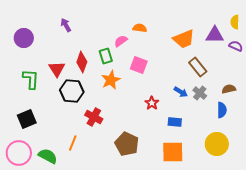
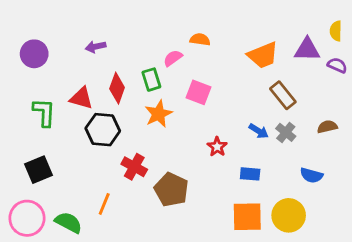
purple arrow: (66, 25) -> (96, 47), moved, turned -72
red triangle: (57, 69) -> (81, 98), turned -42
blue semicircle: (222, 110) -> (312, 175), moved, turned 105
brown pentagon: (127, 144) -> (171, 190), moved
yellow circle: (217, 144) -> (289, 215), moved

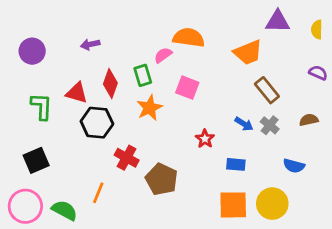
orange semicircle: (200, 40) -> (189, 38), size x1.6
purple triangle: (307, 50) -> (278, 21), moved
purple semicircle: (337, 65) -> (318, 73), moved

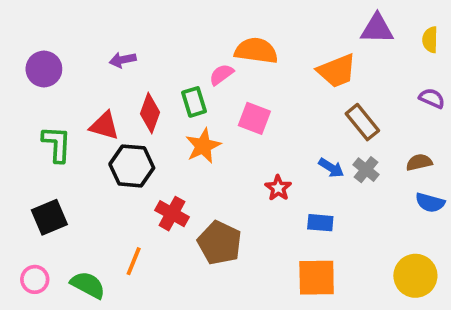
blue semicircle: (294, 166) -> (430, 203), moved
yellow circle: (272, 204) -> (415, 276), moved
pink circle: (25, 206) -> (35, 279), size x0.6

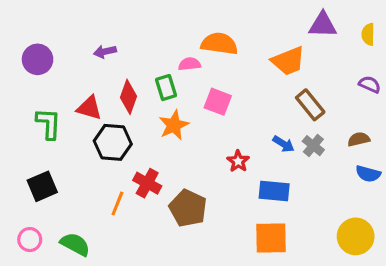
pink semicircle: (221, 74) -> (190, 64), turned 30
blue rectangle: (320, 223) -> (274, 191), size x1.4
orange line: (134, 261) -> (117, 204), moved

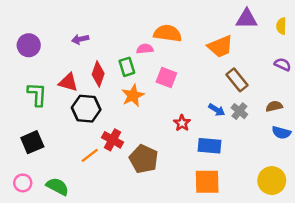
orange line: (117, 204) -> (90, 155), turned 30

